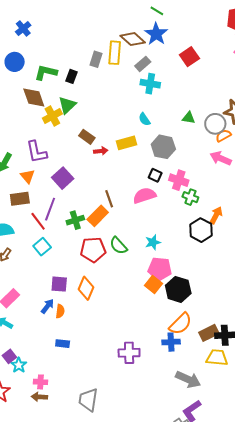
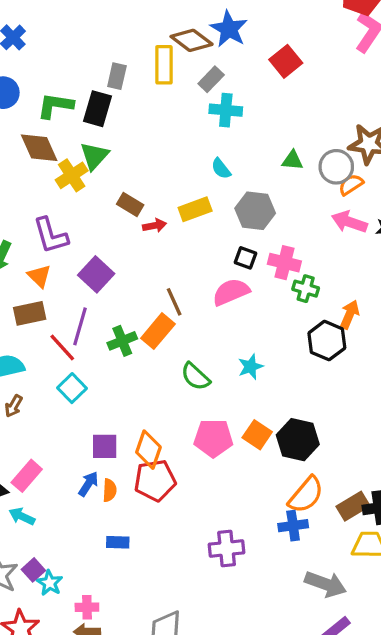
gray rectangle: (96, 59) -> (117, 76), moved
black rectangle: (72, 76) -> (97, 109), size x1.5
red pentagon: (93, 250) -> (155, 480), moved
pink pentagon: (160, 269) -> (213, 438), moved

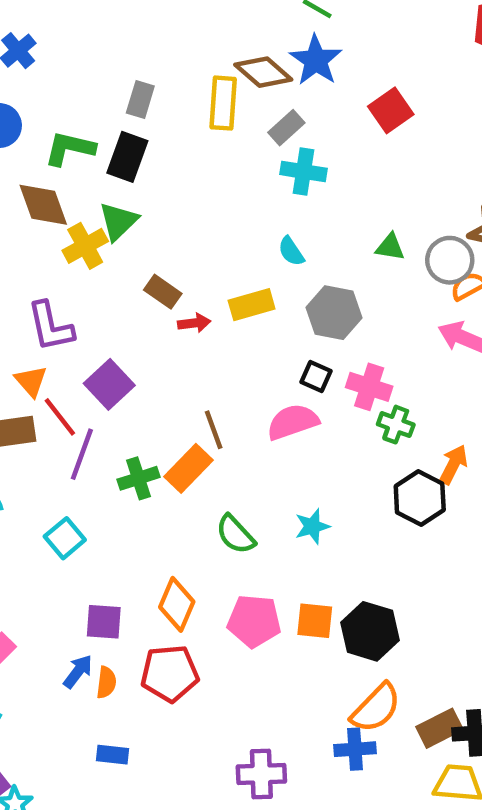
gray rectangle: (117, 76) -> (140, 99), moved
red line: (62, 347) -> (60, 417), moved
orange square: (257, 435) -> (315, 621), turned -32
orange diamond: (148, 450) -> (177, 604), moved

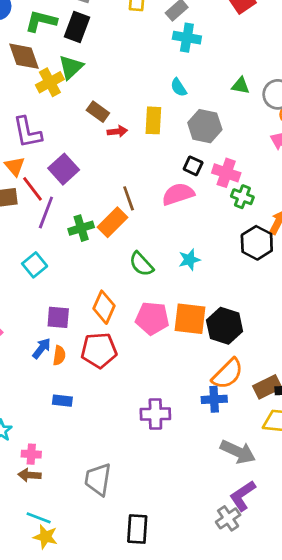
yellow rectangle: (252, 305) -> (153, 120), turned -72
orange square: (315, 621) -> (190, 319), size x1.4

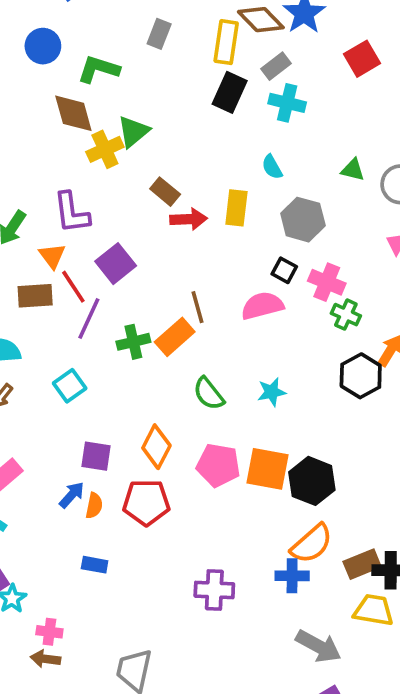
black rectangle: (77, 27) -> (230, 92), moved
red arrow: (117, 131) -> (189, 219), size x1.4

